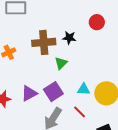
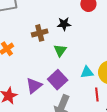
brown cross: (44, 42) -> (40, 33), size x0.7
red line: (80, 112) -> (97, 94), moved, turned 48

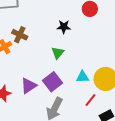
brown cross: (40, 33) -> (20, 35), moved, turned 35
red line: (97, 94) -> (91, 100), turned 40

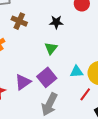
brown cross: (20, 35) -> (19, 21), moved

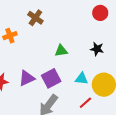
black star: (56, 22) -> (97, 49), moved
green triangle: (51, 48) -> (61, 51), turned 32

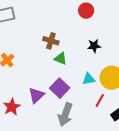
brown cross: (35, 18) -> (51, 41), moved
green triangle: (61, 51) -> (61, 59), turned 48

